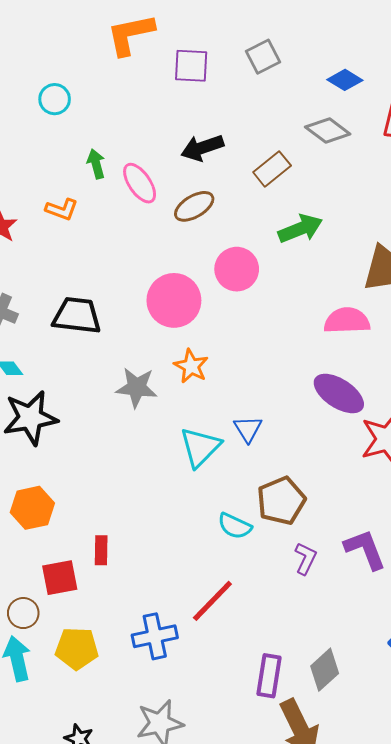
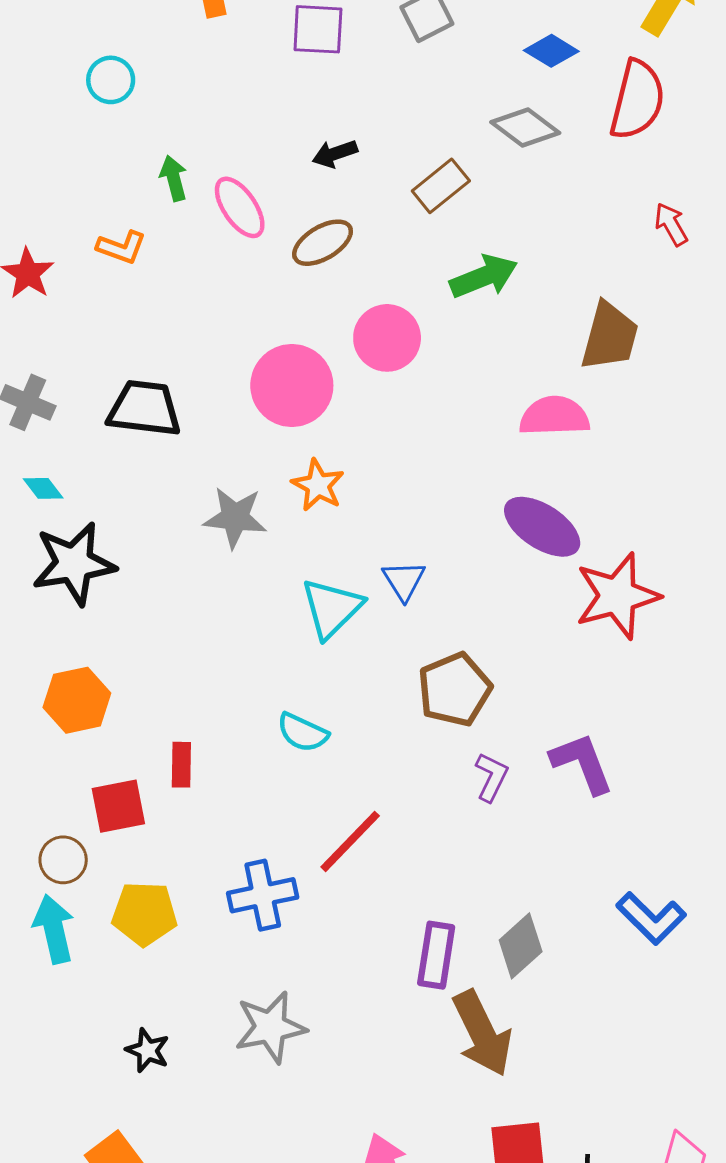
black arrow: (202, 148) -> (335, 154), size x0.7
cyan semicircle: (235, 526) -> (303, 732), moved

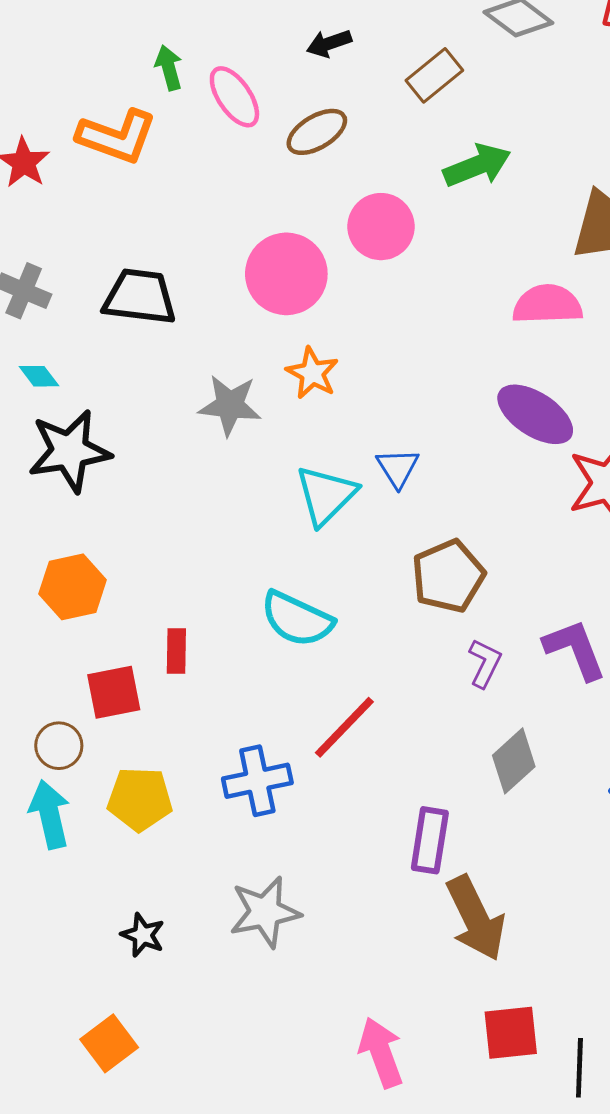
orange L-shape: (121, 247) -> (117, 136), size x1.6
cyan semicircle: (303, 732) -> (297, 619), size x1.4
gray diamond: (521, 946) -> (514, 761), moved

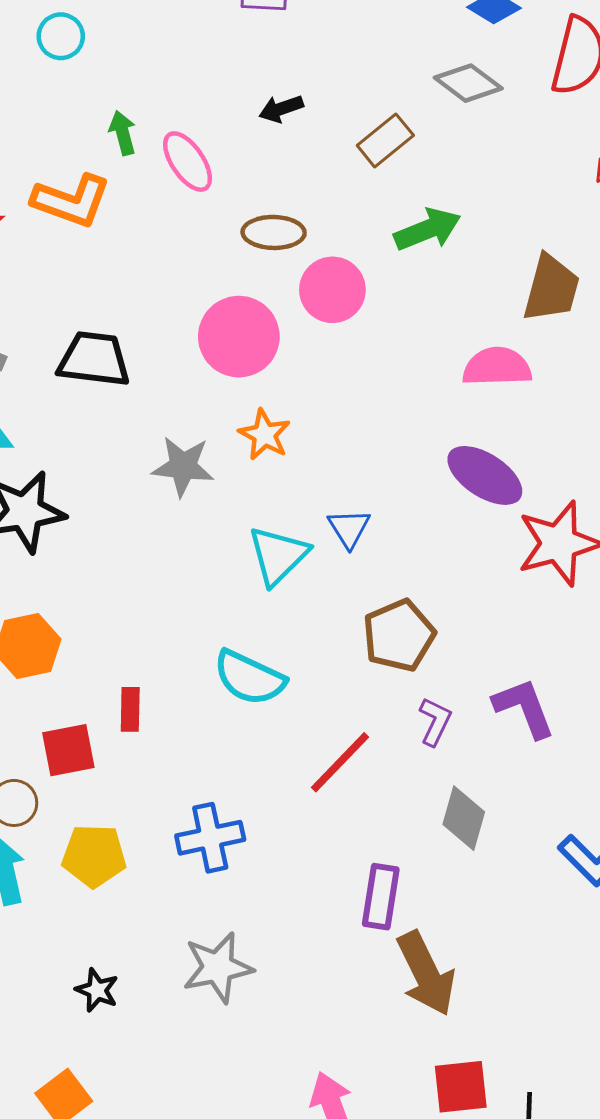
brown ellipse: (317, 132) -> (274, 232), moved, turned 32
red line: (344, 727) -> (340, 762), moved
gray diamond: (514, 761) -> (464, 818), turned -32

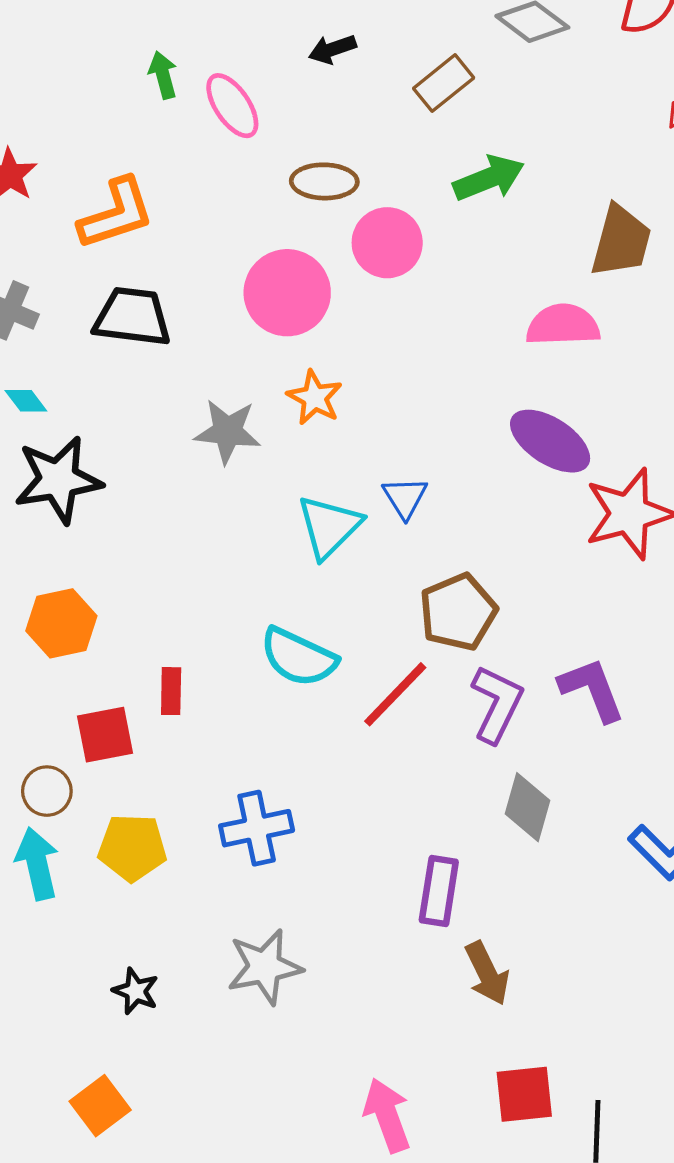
orange L-shape: (71, 201) -> (116, 214), moved, turned -38
purple L-shape: (435, 721) -> (497, 704), size x1.5
red line: (340, 762) -> (395, 694), moved
brown arrow: (426, 974) -> (487, 973), size x0.7

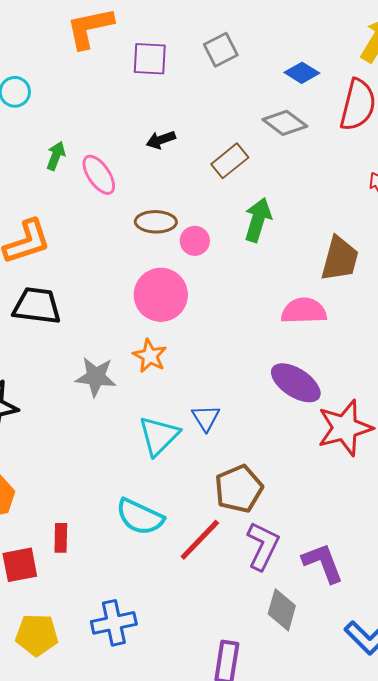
green arrow: (163, 75) -> (56, 156), turned 36
green arrow: (489, 178) -> (258, 220), turned -51
pink circle: (387, 243) -> (195, 241), moved, size x0.7
pink circle: (287, 293) -> (161, 295), moved
purple L-shape: (592, 689) -> (323, 563), moved

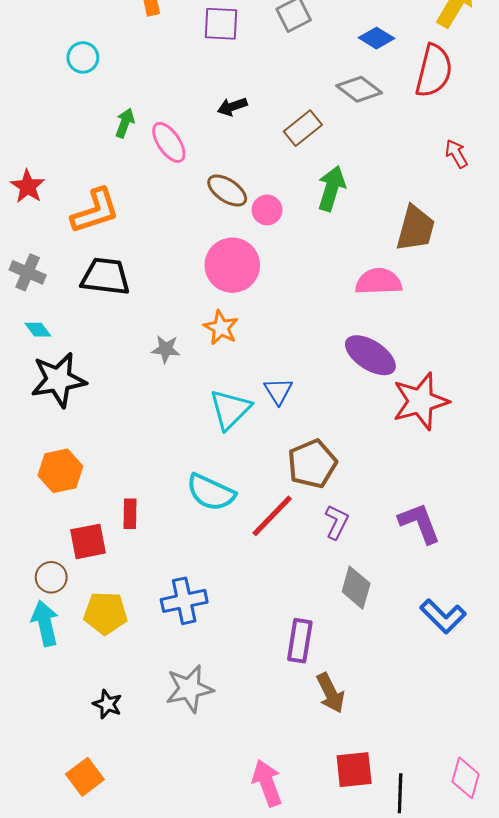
brown ellipse: (156, 222) -> (227, 191), turned 33
gray star: (96, 377) -> (166, 349), size x0.7
purple L-shape: (263, 546) -> (337, 522), size x0.7
purple L-shape: (323, 563) -> (420, 523), moved

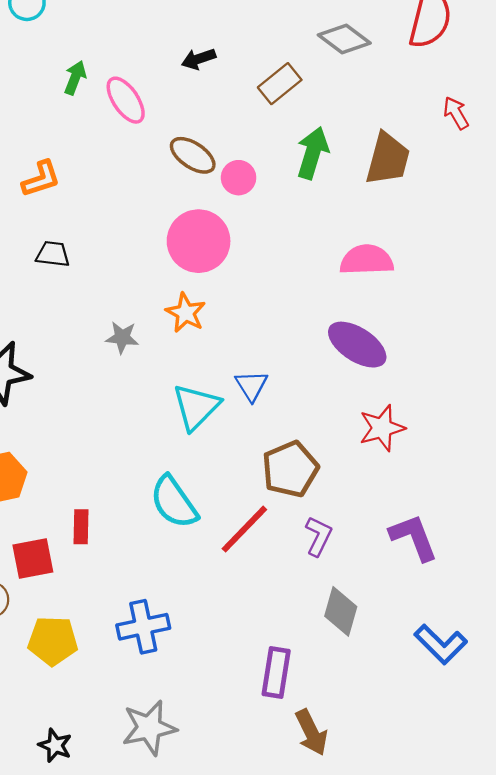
orange L-shape: (95, 211) -> (41, 179), size x0.7
brown trapezoid: (415, 228) -> (388, 159), moved
black trapezoid: (105, 276) -> (53, 254), size x0.6
red star: (421, 401) -> (382, 428), moved, size x0.7
cyan semicircle: (211, 492) -> (174, 502), turned 30

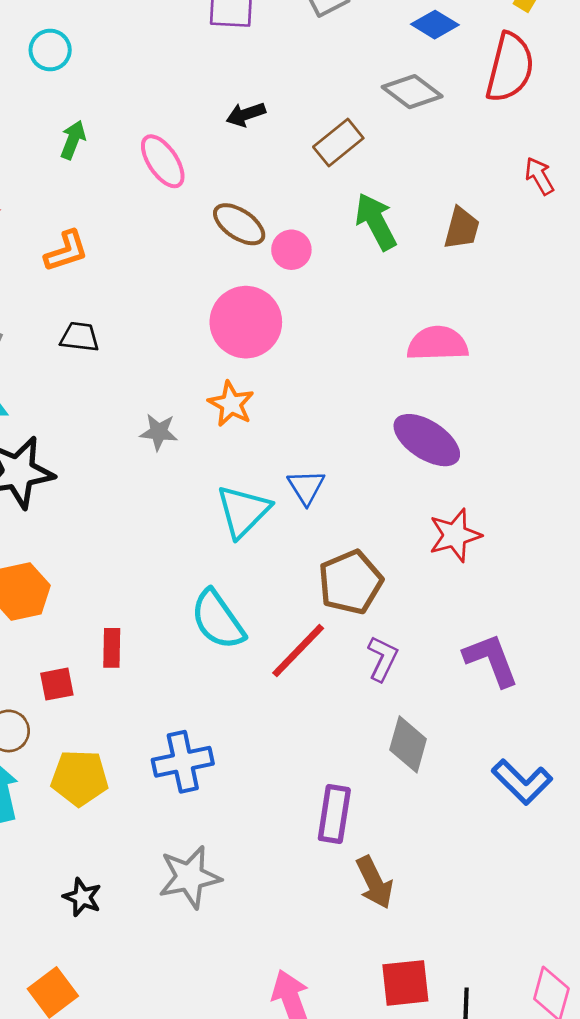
green arrow: (75, 78) -> (73, 140), moved
green arrow: (313, 153) -> (376, 222), turned -45
brown trapezoid: (388, 159) -> (462, 228), size x0.7
red square: (33, 558) -> (57, 684), size x0.7

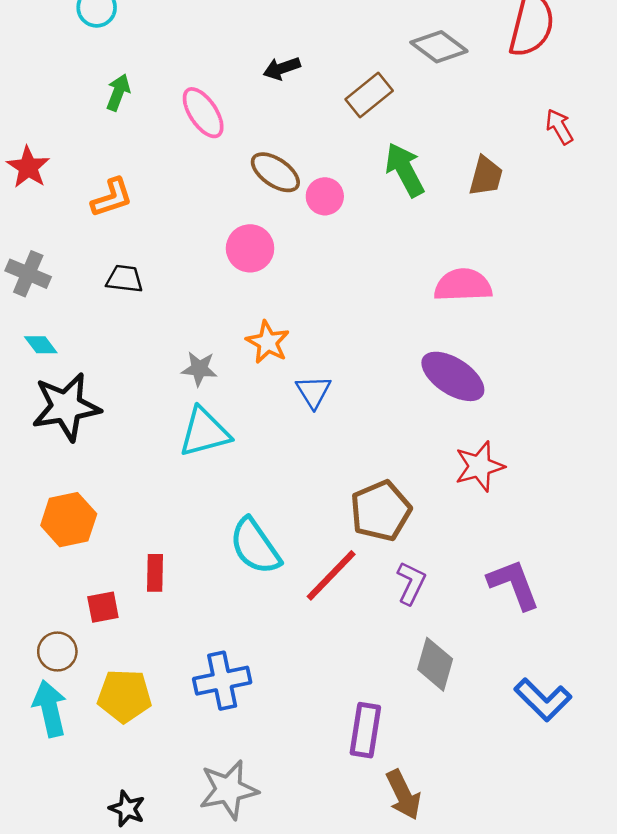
pink circle: (246, 322) -> (250, 248), moved, size x0.7
blue triangle: (306, 487) -> (313, 392), moved
cyan triangle: (243, 511) -> (204, 432), moved, turned 30

